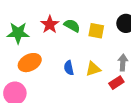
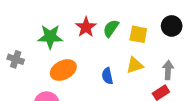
green semicircle: (72, 26) -> (111, 28), turned -84
yellow triangle: (93, 69) -> (135, 65), moved

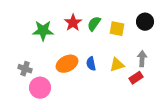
gray cross: (16, 59) -> (25, 69), moved
yellow triangle: (135, 65) -> (117, 65), moved
orange ellipse: (63, 70) -> (67, 64), moved

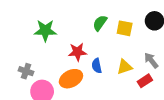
red star: (73, 23) -> (77, 52), moved, turned 30
gray arrow: (142, 59) -> (151, 60), turned -42
orange ellipse: (67, 64) -> (71, 79), moved

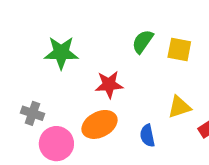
blue semicircle: (97, 66) -> (147, 136), moved

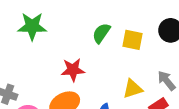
green star: (61, 53) -> (32, 26), moved

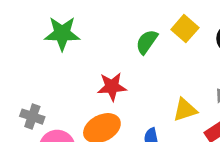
yellow square: (133, 40) -> (185, 29), moved, turned 30

